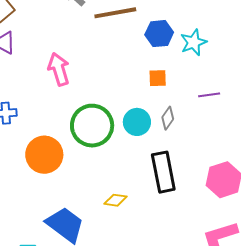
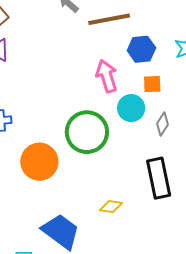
blue hexagon: (159, 34) -> (141, 49), moved
pink arrow: (59, 69) -> (107, 76), moved
cyan circle: (137, 122) -> (131, 108), moved

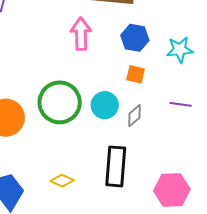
pink arrow: (107, 76) -> (81, 34), moved
cyan circle: (131, 108) -> (105, 105), moved

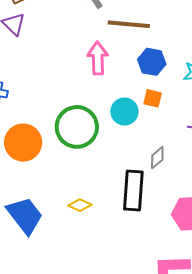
cyan circle: (105, 105) -> (124, 111), moved
gray diamond: (134, 116) -> (157, 158), moved

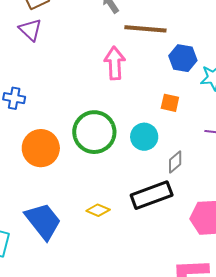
blue hexagon: (152, 62) -> (183, 58), moved
cyan circle: (124, 111) -> (144, 137), moved
black rectangle: (133, 191) -> (152, 195), turned 66

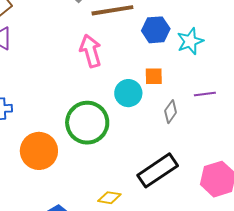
cyan circle: (144, 137) -> (128, 93), moved
gray diamond: (175, 162) -> (171, 112), moved

